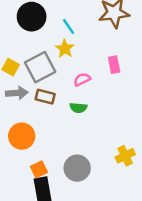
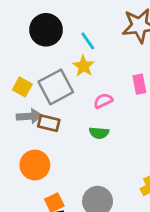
brown rectangle: (45, 97) -> (49, 123), moved

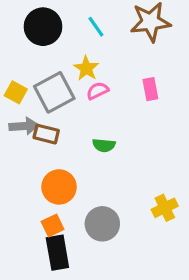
cyan line: (88, 41) -> (96, 27), moved
pink semicircle: (103, 101) -> (97, 91), moved
orange circle: (35, 165) -> (59, 187), moved

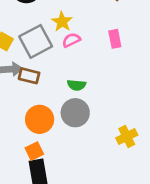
gray circle: (102, 224) -> (75, 113), moved

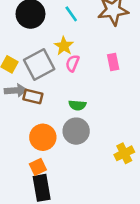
pink semicircle: (71, 40) -> (72, 63), turned -42

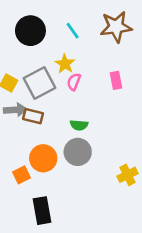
orange square: (38, 167) -> (22, 175), moved

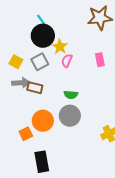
black circle: (30, 31) -> (43, 36), moved
cyan line: (73, 31) -> (42, 21), moved
gray square: (39, 83) -> (40, 62), size x0.7

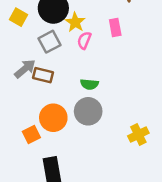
pink rectangle: (100, 60) -> (115, 27), moved
yellow square: (16, 62) -> (18, 17), moved
gray arrow: (21, 83) -> (25, 69), turned -36

